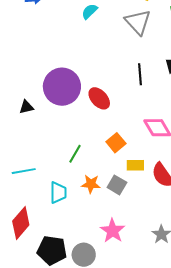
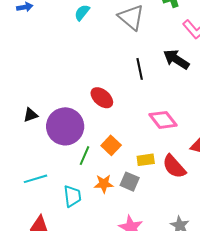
purple circle: (62, 87) -> (65, 126), moved
orange square: (116, 143) -> (111, 145), moved

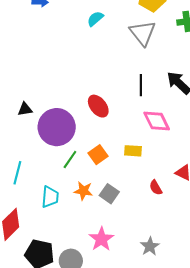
pink diamond: (163, 120) -> (157, 121), moved
yellow rectangle: (146, 160) -> (133, 151), moved
red semicircle: (174, 167) -> (156, 188), size x0.6
cyan line: (35, 179) -> (17, 173), turned -70

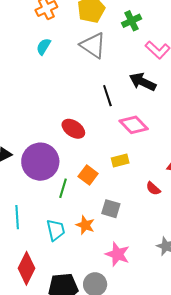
orange star: (83, 191) -> (85, 225), moved, turned 30

